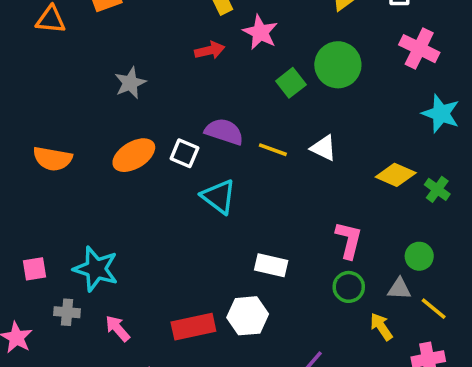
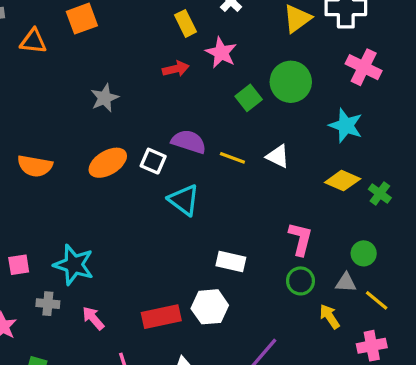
cyan star: (441, 114) -> (346, 125), moved

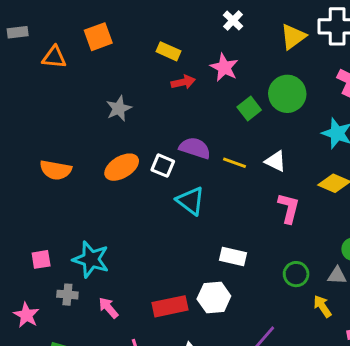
yellow rectangle: (186, 23) -> (169, 51), moved, turned -40
pink L-shape: (300, 239) -> (289, 208), moved

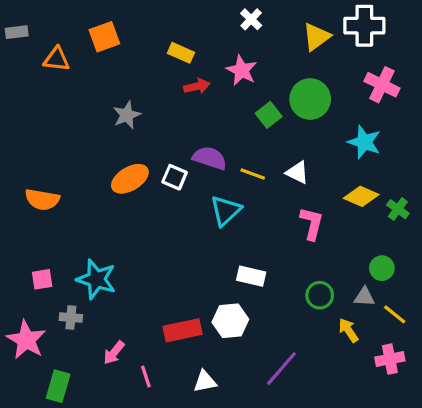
orange semicircle: (56, 170) -> (42, 200), moved
cyan triangle: (191, 201) -> (226, 211), moved, turned 40
pink arrow: (108, 308) -> (114, 353), moved, turned -100
pink star: (26, 315) -> (26, 340), size x1.4

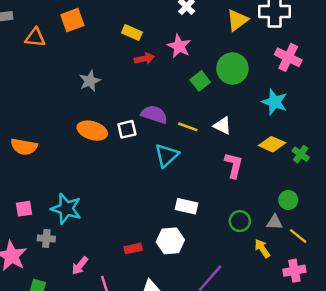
white square: (175, 177) -> (127, 129), turned -36
orange ellipse: (130, 179) -> (92, 131), turned 48
red rectangle: (183, 330) -> (133, 248), size x0.6

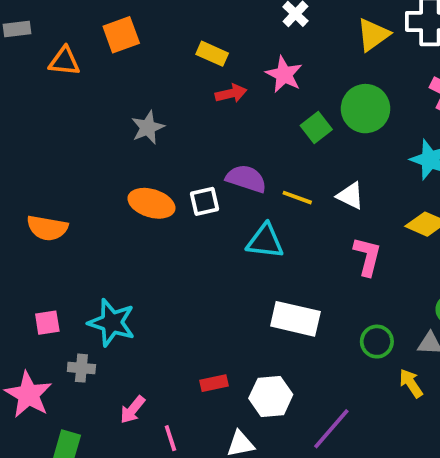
cyan triangle: (167, 155) -> (265, 241), turned 50
white rectangle: (187, 206) -> (295, 319), size x1.4
white hexagon: (170, 241) -> (271, 396), moved

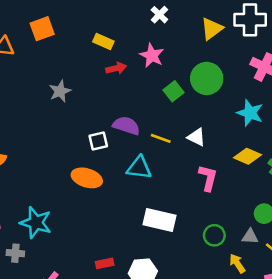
orange ellipse: (151, 203) -> (87, 178), moved

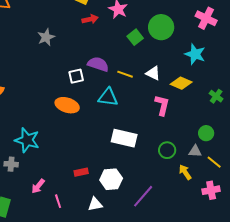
yellow diamond: (247, 156) -> (181, 83), moved

